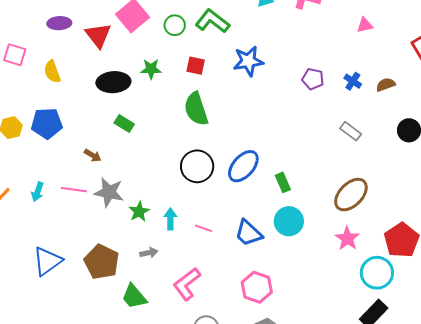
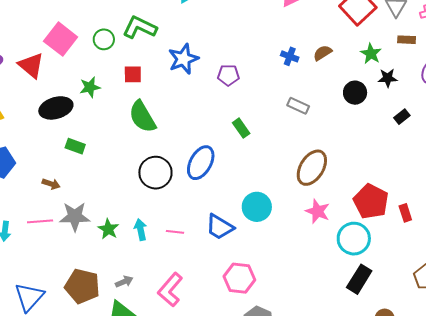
purple pentagon: (313, 79) -> (228, 75), moved
green rectangle: (283, 182) -> (241, 128), moved
gray arrow: (149, 253) -> (124, 282), moved

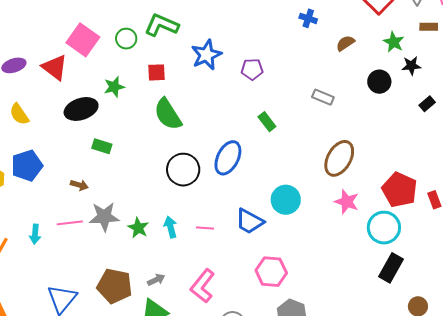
blue cross: (290, 56) -> (308, 18), moved

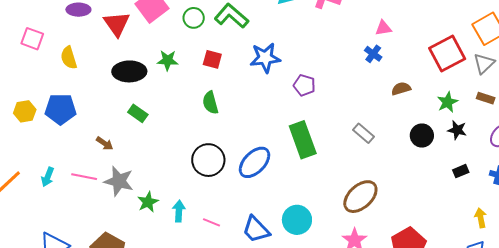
green semicircle: (168, 114) -> (210, 103), size x0.7
green rectangle: (267, 122) -> (303, 140), size x1.8

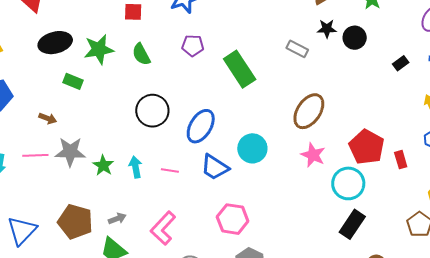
green star: (168, 60) -> (99, 49), moved, size x1.4
purple pentagon: (304, 85) -> (193, 46), moved
black star: (457, 130) -> (327, 29), moved
blue ellipse: (255, 162) -> (201, 126), moved

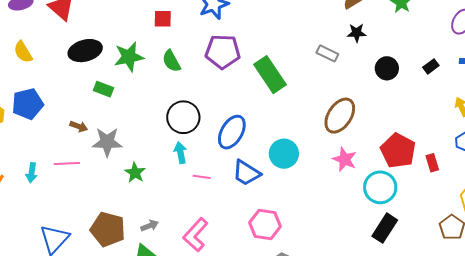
black circle: (355, 38) -> (387, 68), moved
purple pentagon: (193, 46) -> (223, 52), size x1.6
gray star: (70, 152) -> (107, 142), moved
cyan arrow: (135, 167) -> (180, 153), moved

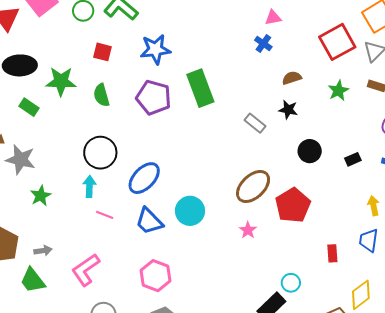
green rectangle: (270, 75) -> (200, 88), moved
red pentagon: (398, 151) -> (293, 205), moved
pink star: (345, 159) -> (248, 230), size x0.7
cyan circle: (380, 187) -> (291, 283), moved, size x0.6

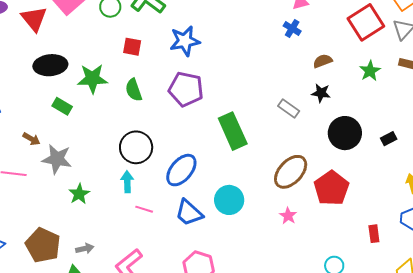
green rectangle: (200, 88) -> (233, 131), moved
black circle: (310, 151) -> (345, 133), size x1.4

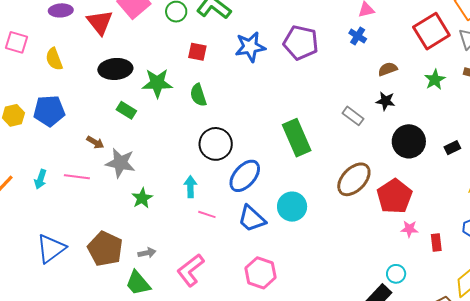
purple pentagon: (186, 89) -> (301, 43), moved
black circle: (136, 147) -> (216, 144), moved
pink star: (288, 216) -> (409, 229), moved, turned -30

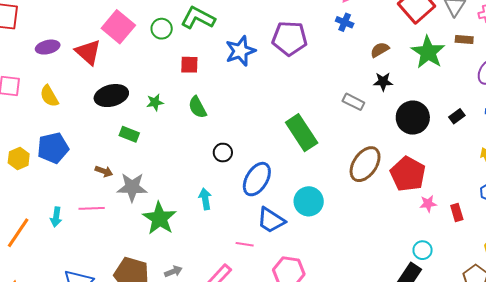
green star: (435, 80) -> (428, 52), size x1.6
green star: (157, 83) -> (155, 102), size x0.6
black circle: (216, 144) -> (223, 153), size x0.6
green star: (142, 198) -> (159, 218), size x1.6
pink line: (207, 214) -> (245, 244), moved

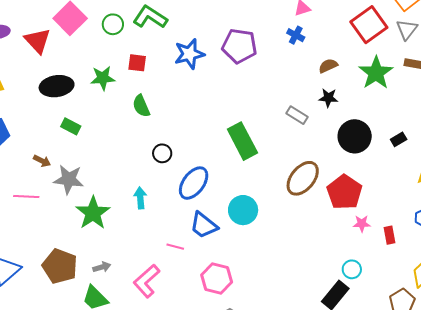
green star: (155, 102) -> (103, 78), moved, size x1.4

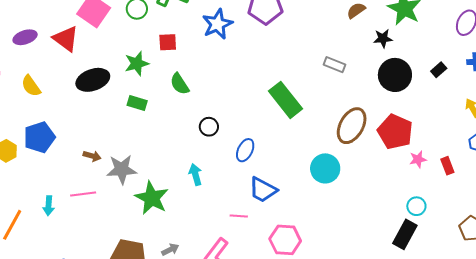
black star: (328, 98) -> (383, 38), moved
green rectangle: (71, 126) -> (137, 103), moved
blue ellipse: (194, 183) -> (245, 150), size x0.7
cyan circle: (243, 210) -> (325, 168), moved

